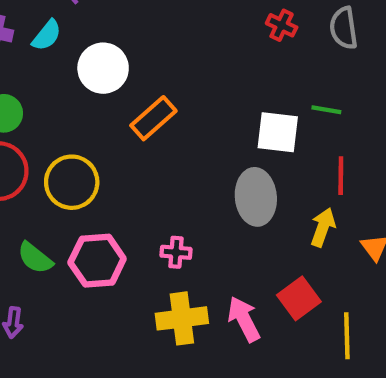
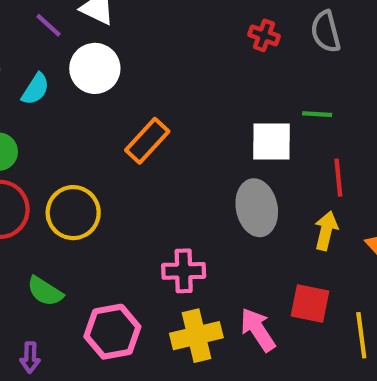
cyan semicircle: (47, 35) -> (35, 89), moved
white circle: (103, 68) -> (95, 68), moved
pink cross: (176, 252) -> (184, 271), size x1.4
pink hexagon: (97, 261) -> (112, 332), moved
red square: (299, 298) -> (310, 303), turned -36

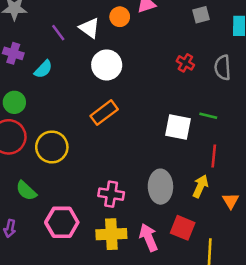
white circle: (95, 68) -> (107, 65), moved
gray ellipse: (257, 208) -> (160, 187), moved

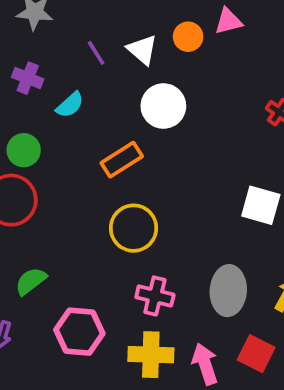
orange rectangle: (104, 113) -> (122, 160), moved
yellow circle: (52, 147) -> (134, 228), moved
green semicircle: (26, 191) -> (31, 281), turned 95

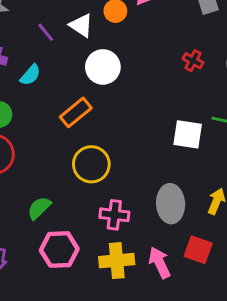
green semicircle: (31, 281) -> (39, 208), moved

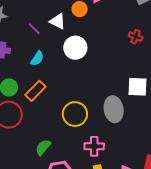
cyan semicircle: (30, 75) -> (37, 59), moved
orange rectangle: (76, 112) -> (35, 91), moved
gray ellipse: (171, 204) -> (114, 109), moved

